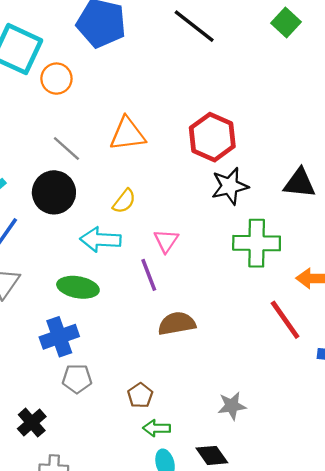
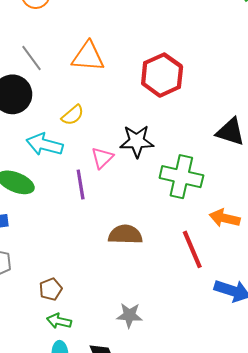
black star: (230, 186) -> (137, 141), moved
brown semicircle: (177, 324) -> (125, 235), moved

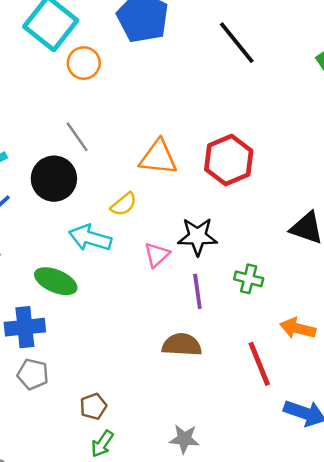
orange triangle: (88, 57) -> (158, 157), moved
green cross: (181, 177) -> (249, 279), size x0.6
purple line: (81, 185) -> (197, 291), moved
green arrow: (59, 321) -> (102, 444), turned -70

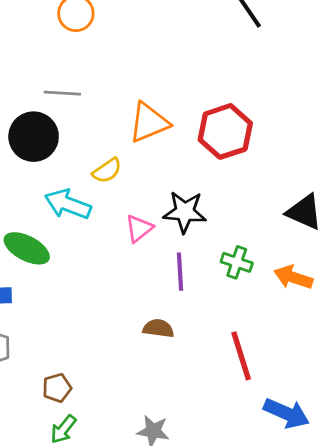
gray line: (77, 137) -> (62, 93), turned -56
orange triangle: (158, 157) -> (149, 123), turned -33
orange arrow: (298, 328) -> (293, 277), moved
brown semicircle: (182, 345) -> (158, 328), size x0.7

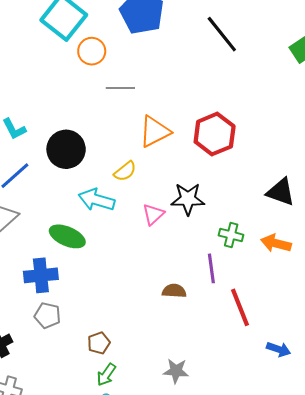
gray line: (62, 93) -> (120, 88), moved
purple line: (180, 272) -> (211, 268), moved
blue arrow: (286, 413) -> (279, 349), size x0.7

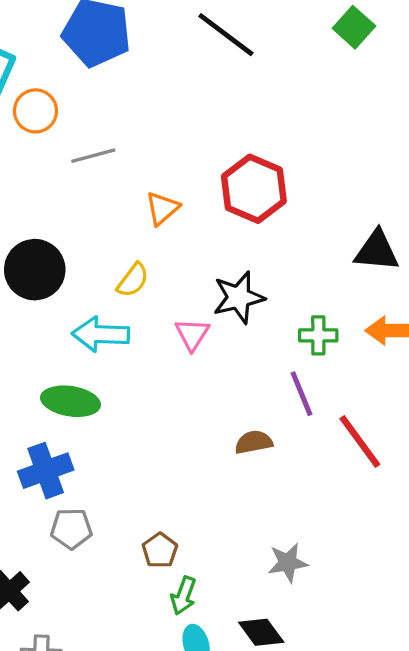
orange triangle: (155, 132) -> (162, 208), size x0.7

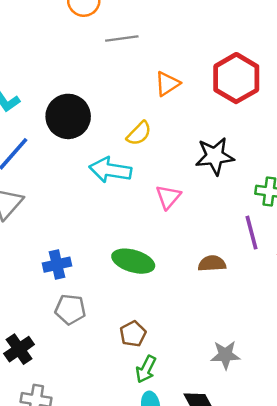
pink triangle: (192, 334) -> (168, 197), moved
green ellipse: (71, 401) -> (133, 261), moved
blue cross: (46, 471) -> (57, 265), size x0.7

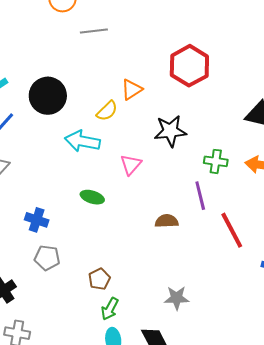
orange triangle: (167, 84) -> (132, 90), moved
green ellipse: (133, 261) -> (92, 197), moved, size x0.7
blue cross: (57, 265) -> (37, 220), turned 30

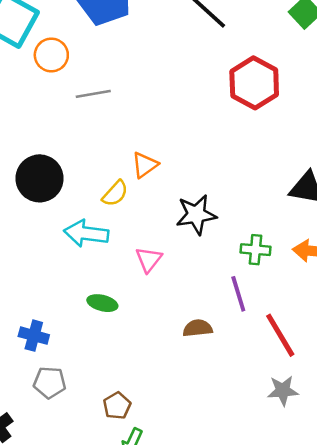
red hexagon: (189, 66) -> (254, 83), moved
gray star: (177, 298) -> (283, 391), moved

